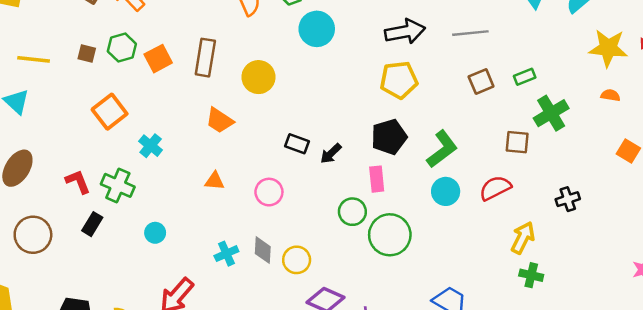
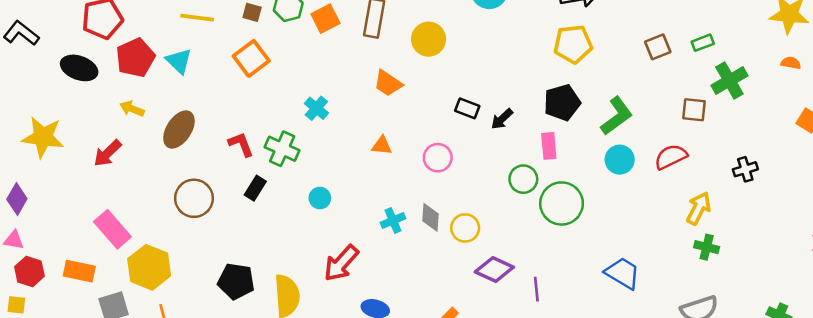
orange square: (110, 112) -> (251, 58), moved

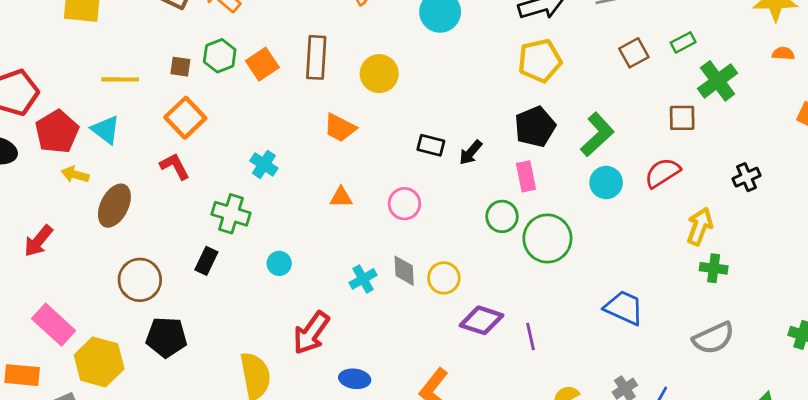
yellow arrow: (132, 109) -> (75, 175), moved
red L-shape: (241, 144) -> (175, 166), moved
black pentagon: (236, 281) -> (166, 337), moved

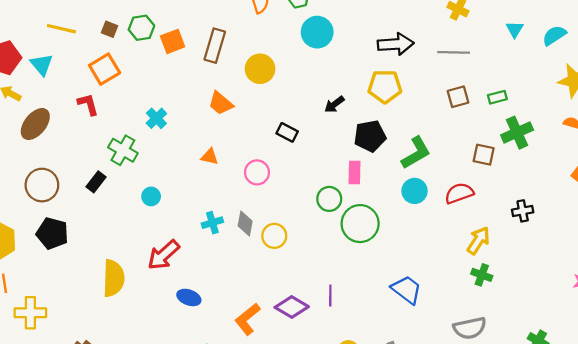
black arrow: (471, 153) -> (334, 104), moved
purple diamond: (481, 320) -> (292, 307), moved

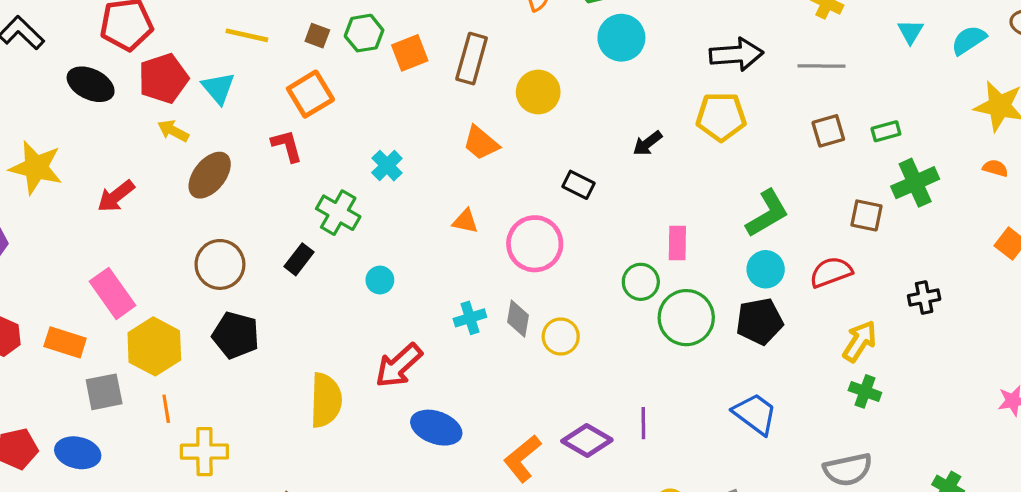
black pentagon: (370, 136) -> (759, 321), moved
pink circle: (257, 172) -> (535, 244), size x1.5
blue ellipse: (189, 297) -> (436, 428), size x1.4

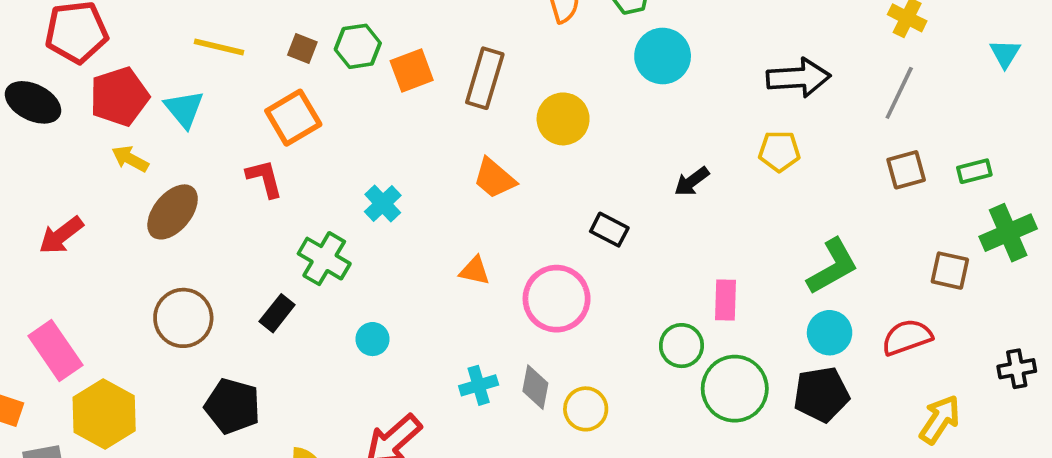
gray line: (822, 66) -> (899, 93), turned -66
yellow pentagon: (721, 117) -> (779, 151), size x0.7
black pentagon: (236, 335) -> (233, 406), moved

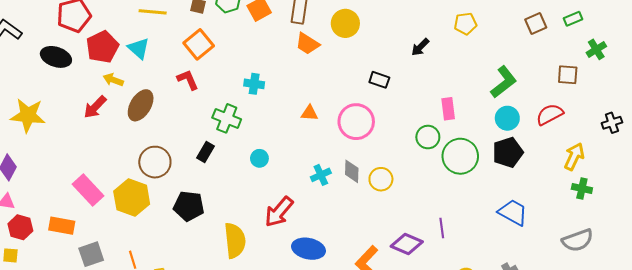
orange trapezoid: (494, 178) -> (307, 44), moved
cyan cross: (383, 204) -> (254, 84), turned -30
green cross: (1008, 233) -> (596, 49), size x0.7
red arrow: (61, 235) -> (95, 107), moved
yellow hexagon: (104, 414) -> (132, 198), moved

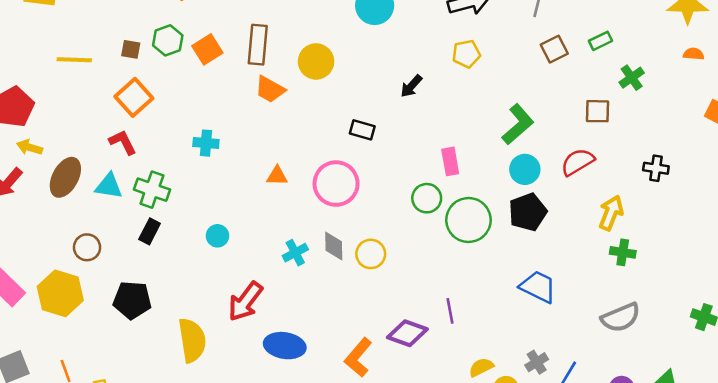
cyan triangle: (139, 48) -> (109, 186), moved, turned -30
green cross: (227, 118) -> (152, 190), moved
black cross: (612, 123) -> (656, 168), turned 30
brown circle: (155, 162) -> (87, 247), size x0.7

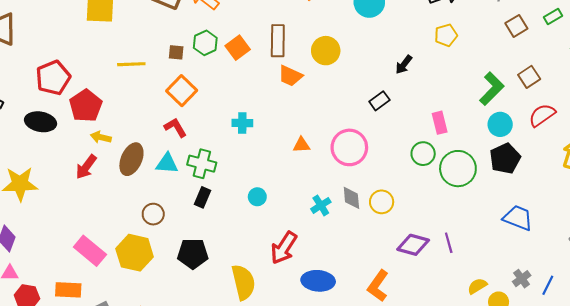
brown square: (597, 111) -> (529, 77), moved, turned -30
black rectangle: (362, 130) -> (379, 101), moved, turned -48
purple diamond: (407, 333) -> (413, 245), moved

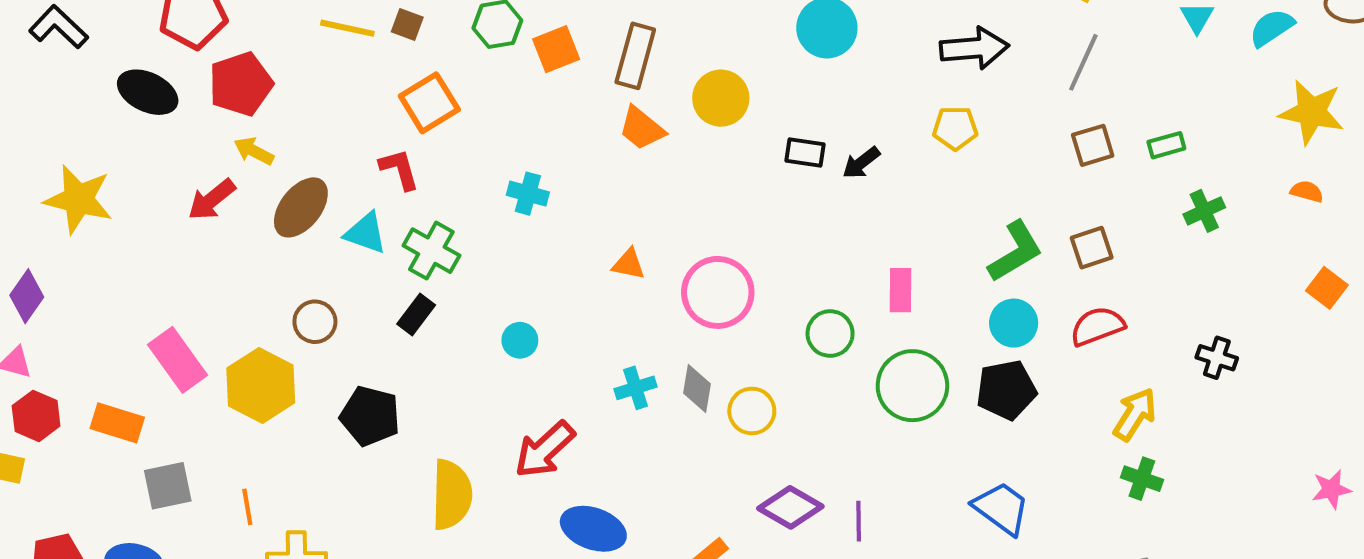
brown square: (176, 52) -> (407, 25), moved
black rectangle: (379, 101) -> (805, 152), moved, turned 30
green circle: (423, 154) -> (830, 334), moved

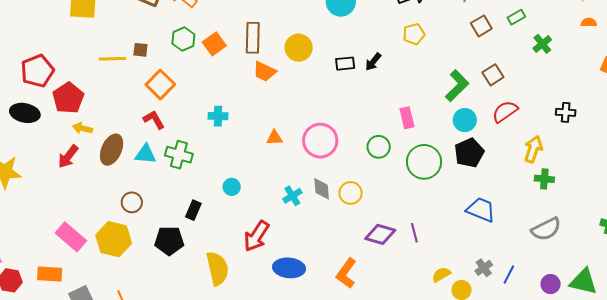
black rectangle: (416, 314) -> (193, 210), moved

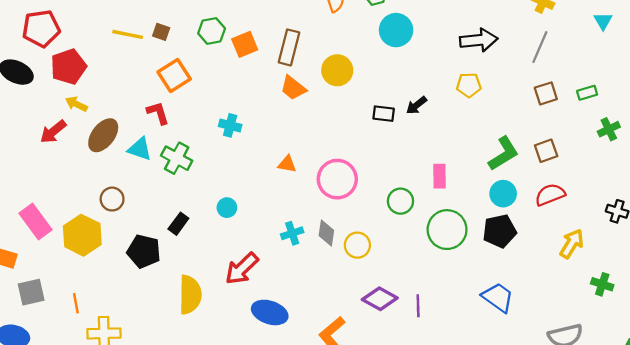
black rectangle: (345, 64) -> (384, 114), moved
green cross: (544, 179) -> (602, 284), moved

